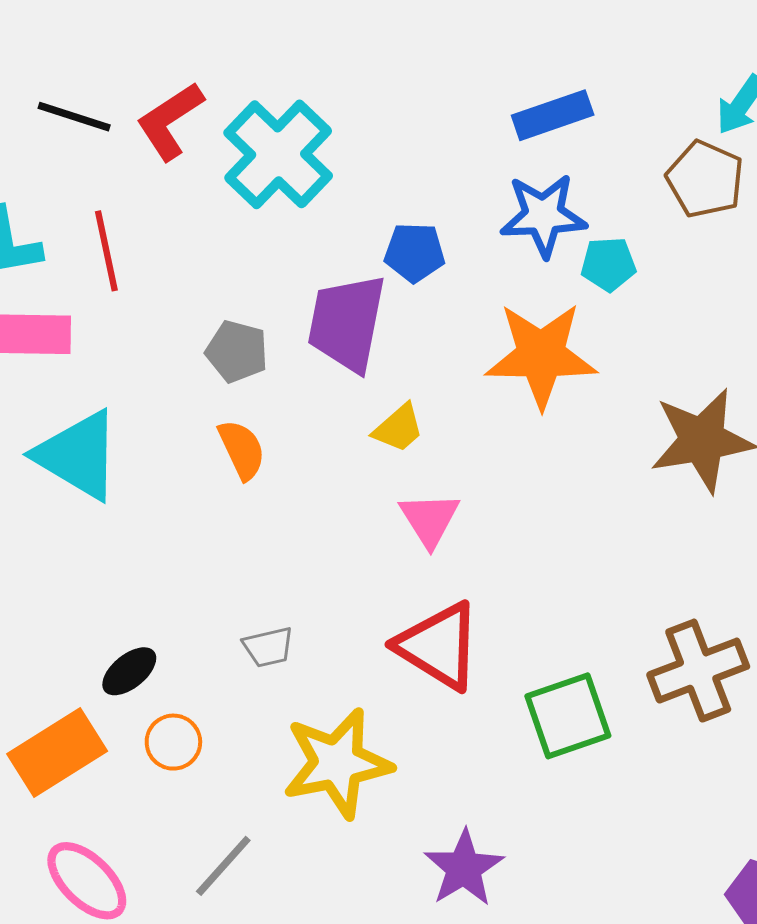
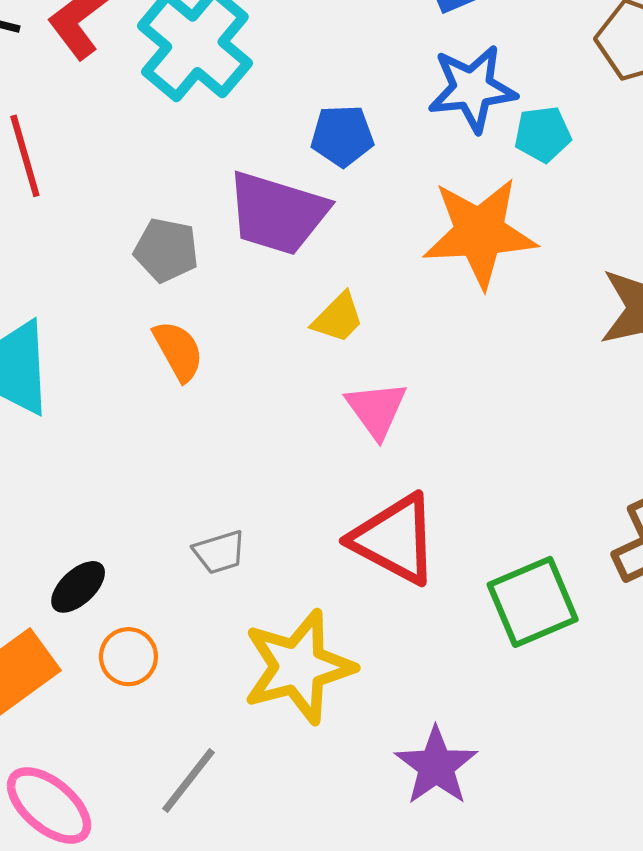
purple trapezoid: (347, 323) -> (277, 213), turned -80

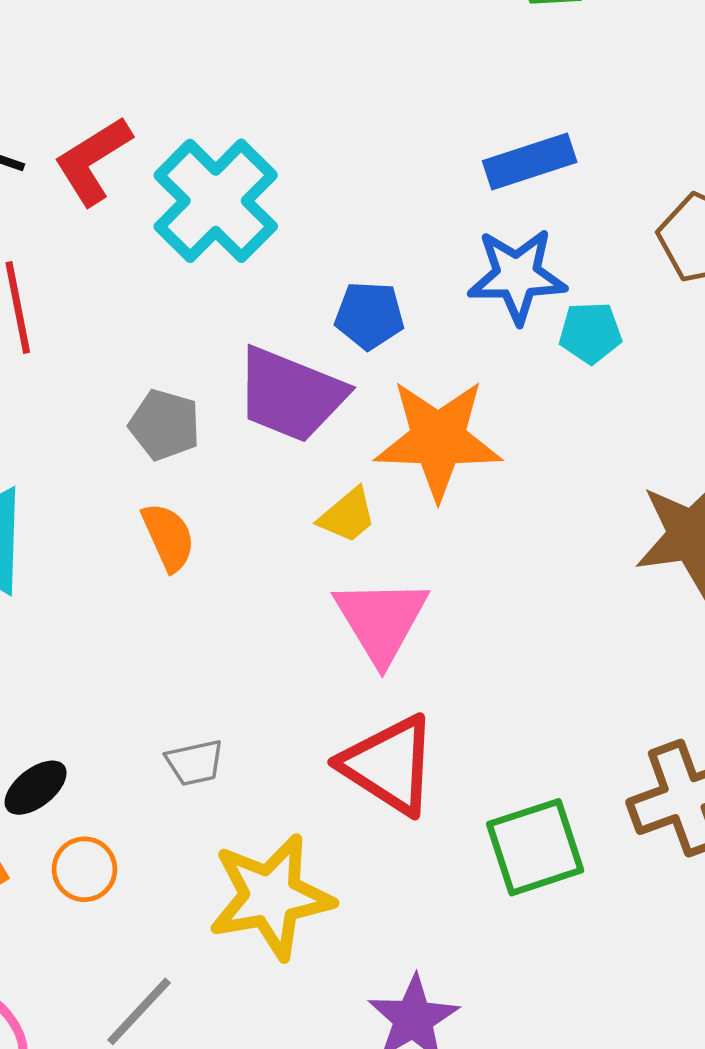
orange star: (480, 233) -> (438, 439), moved
pink triangle: (376, 409) -> (381, 620), size x1.4

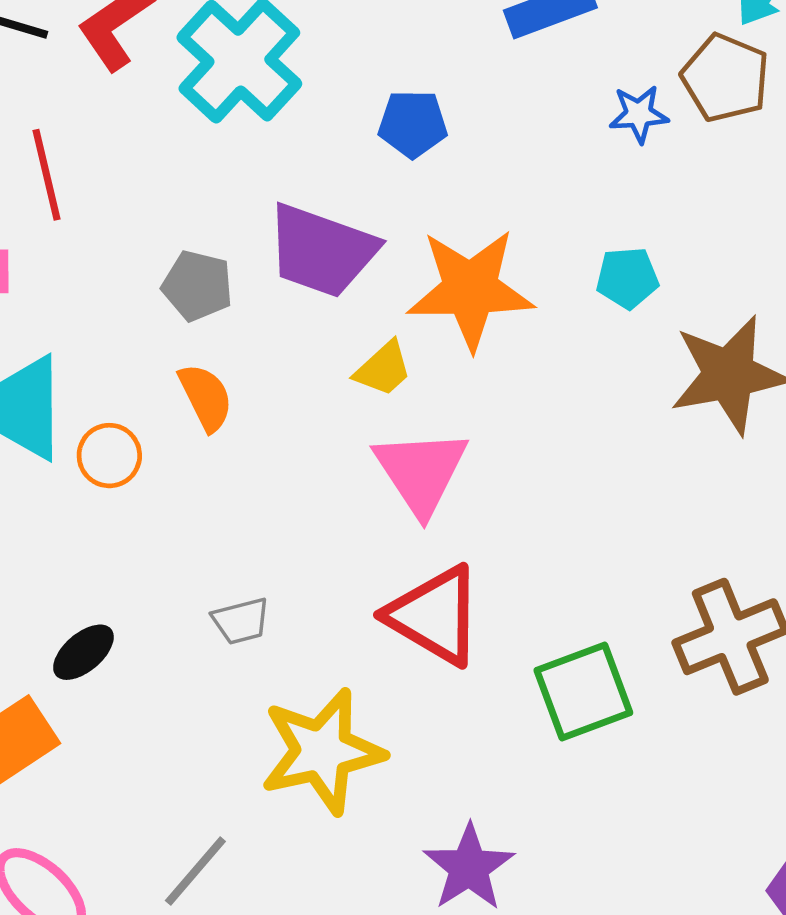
blue star: (517, 276) -> (639, 114), moved, size x0.6
blue pentagon: (369, 315) -> (413, 124), moved
cyan pentagon: (590, 333) -> (627, 278), moved
orange circle: (85, 869) -> (109, 456), moved

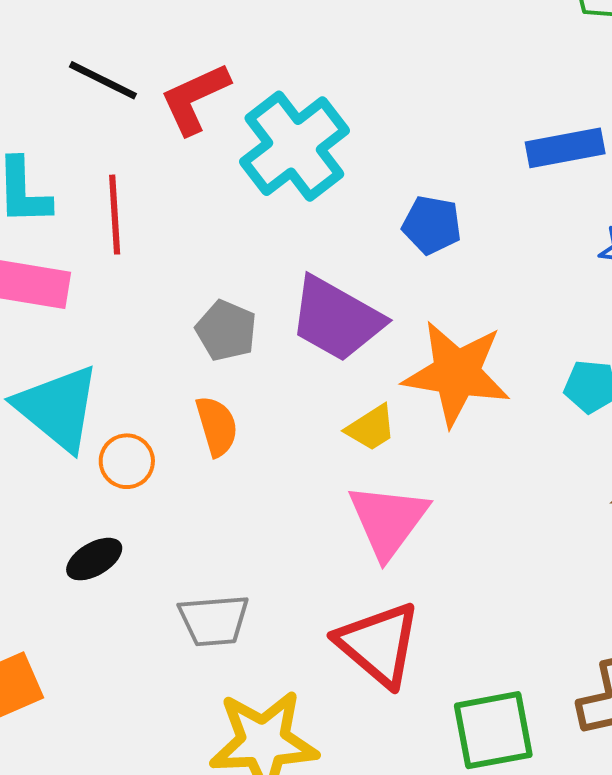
gray trapezoid: (241, 621) -> (214, 620), size x1.4
black ellipse: (83, 652) -> (94, 559), moved

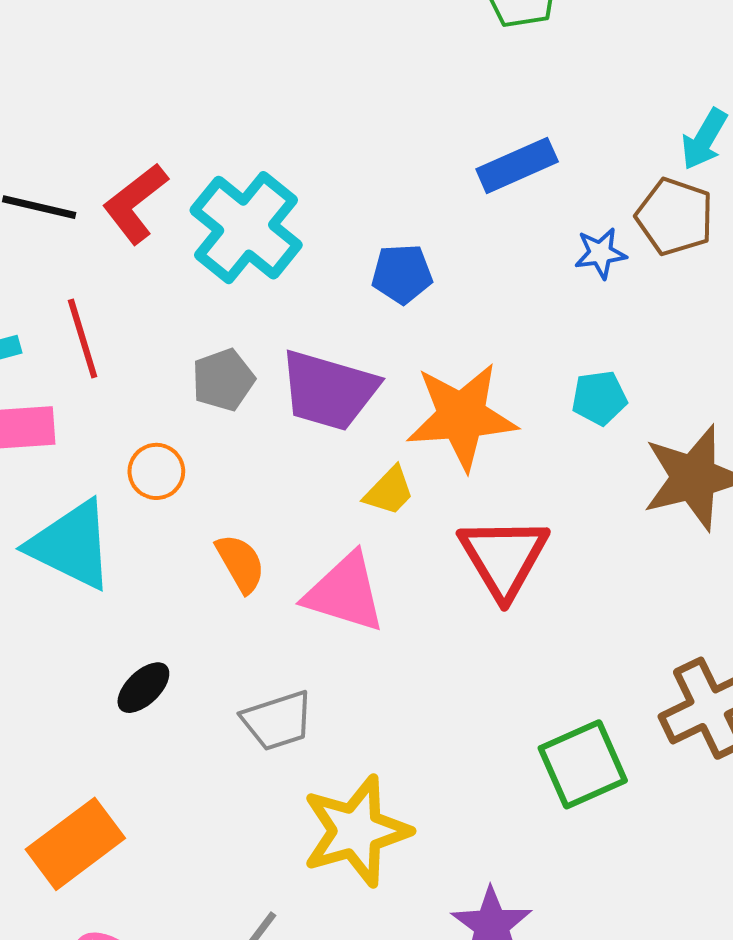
gray pentagon: (226, 330) -> (223, 380), moved, turned -30
orange semicircle: (217, 426) -> (240, 563), moved
orange circle: (127, 461) -> (156, 471), moved
pink triangle: (388, 520) -> (345, 593), moved, turned -36
red triangle: (379, 644) -> (504, 557), moved, turned 32

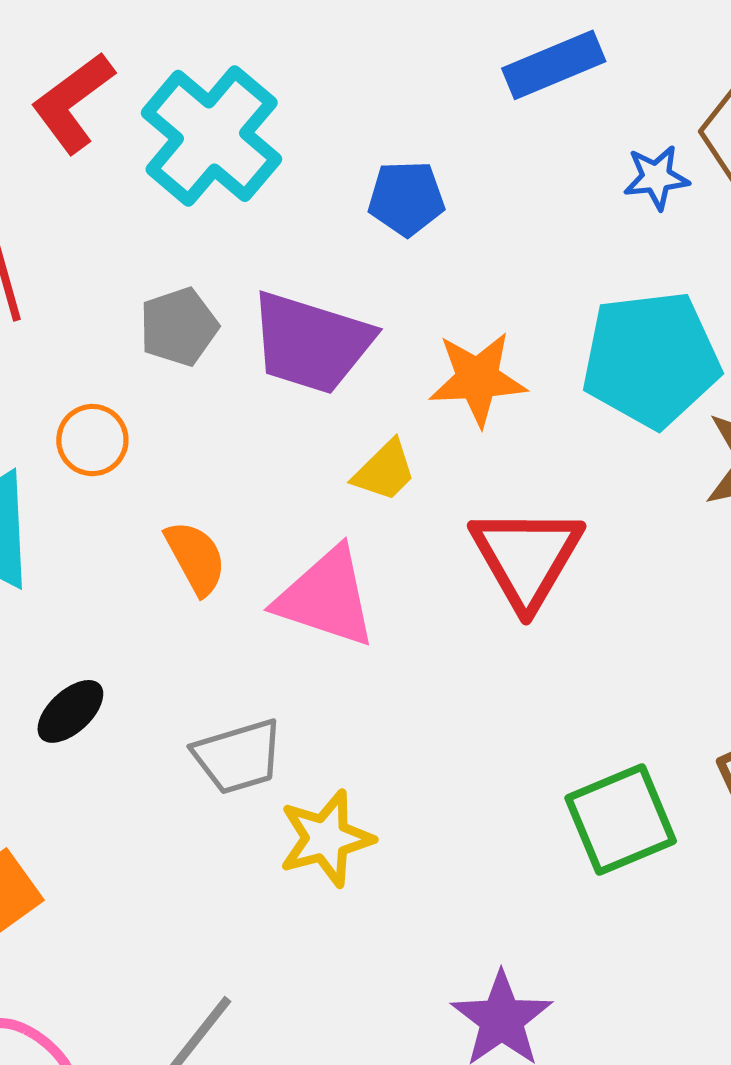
cyan pentagon: (599, 398) -> (651, 359), size x2.0
orange star: (462, 416) -> (478, 379), size x0.7
yellow star: (356, 831) -> (326, 838), moved, size x0.7

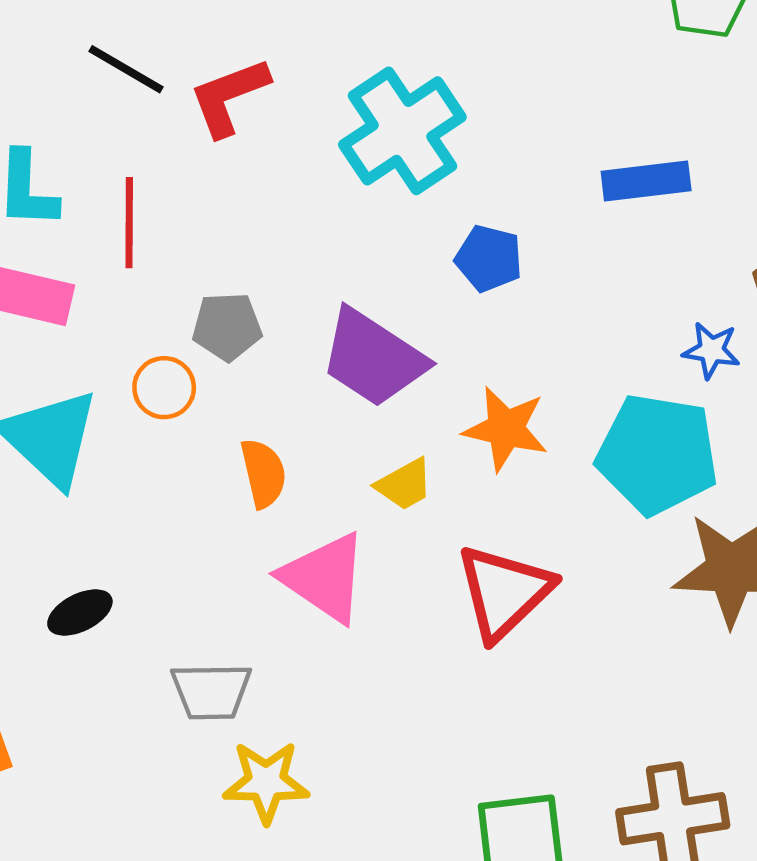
cyan cross: (212, 136) -> (402, 131), moved
blue star: (656, 177) -> (711, 350), moved
gray pentagon: (179, 327) -> (227, 327), moved
orange semicircle: (196, 558) -> (263, 473), moved

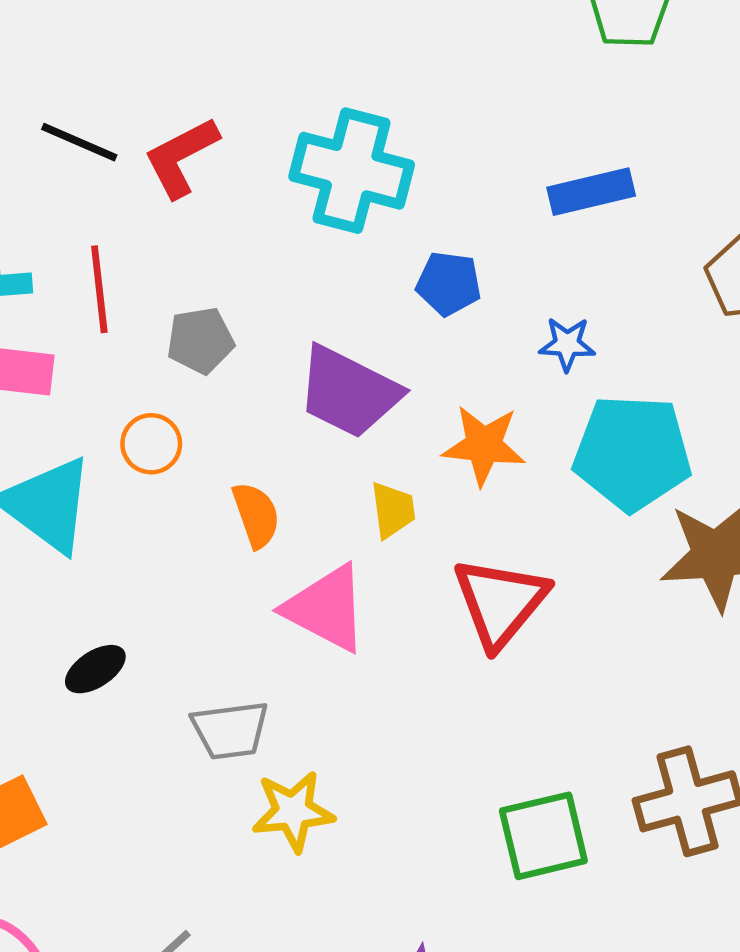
cyan cross: (402, 131) -> (352, 171), turned -35
gray pentagon: (227, 327) -> (200, 340), moved
blue star: (711, 350) -> (567, 344), moved
yellow trapezoid: (404, 484) -> (393, 510), turned -62

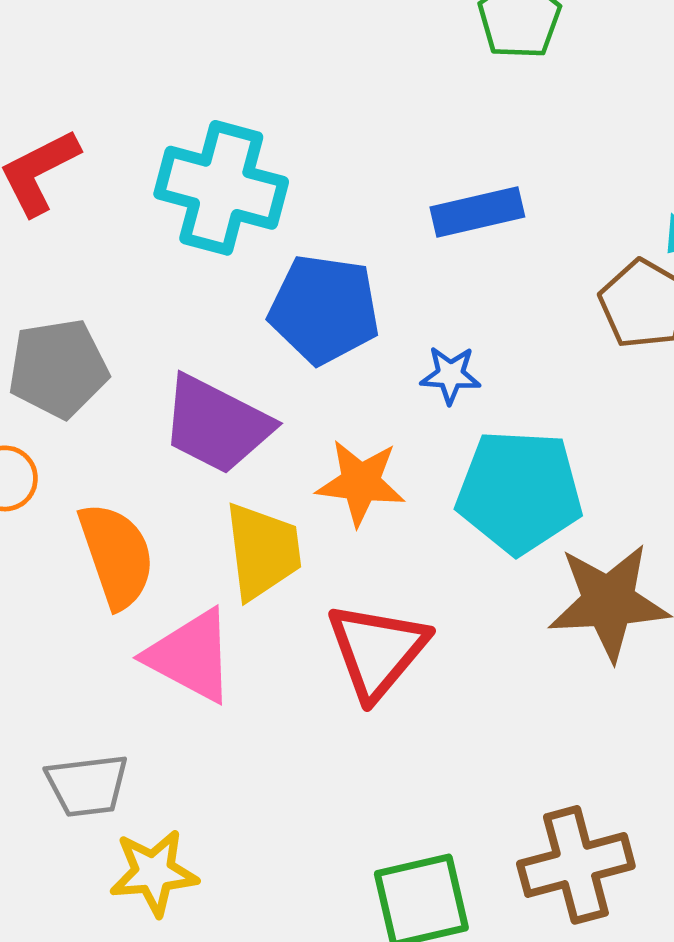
blue pentagon: (449, 284) -> (324, 309), size x1.6
gray pentagon: (200, 340) -> (58, 368), size x1.4
yellow trapezoid: (393, 510) -> (263, 551), size x1.6
orange semicircle: (256, 515) -> (116, 555), size x1.5

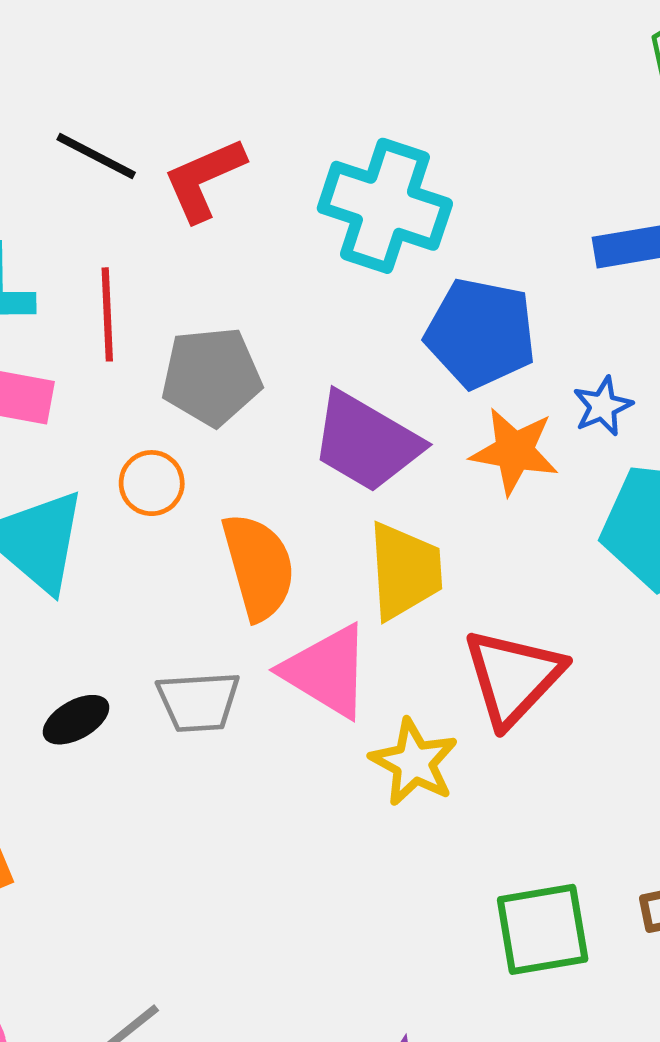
blue star: (450, 375) -> (603, 406), turned -30
orange star: (361, 483) -> (514, 451), moved
gray trapezoid: (87, 785) -> (198, 702), moved
yellow star: (154, 873) -> (414, 762), moved, turned 30

